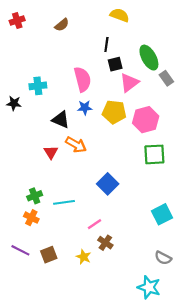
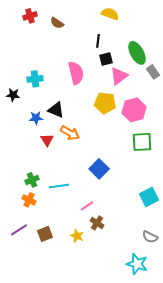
red cross: (17, 21) -> (30, 16), moved
brown semicircle: (62, 25) -> (57, 23), turned 72
blue star: (85, 108) -> (36, 118), moved
purple line: (20, 250) -> (19, 230), turned -60

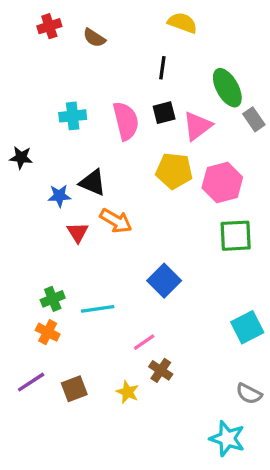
black square: (106, 59) -> (164, 113), moved
cyan cross: (35, 79) -> (73, 116), moved

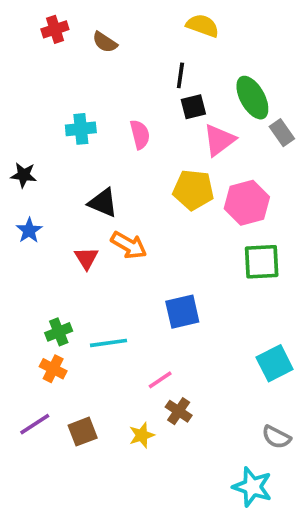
black square: (164, 113) -> (193, 107), moved
pink semicircle: (126, 121) -> (140, 134), size x0.7
blue star: (59, 196) -> (29, 230), moved, turned -30
blue square: (164, 281) -> (182, 312), turned 32
yellow star: (128, 392) -> (142, 435), turned 30

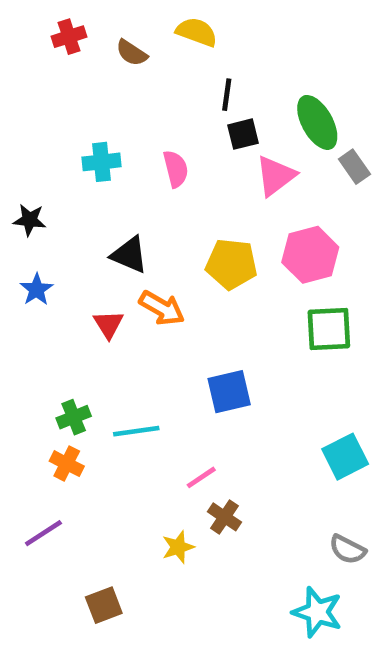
yellow semicircle: (203, 26) -> (197, 32), moved
yellow pentagon: (193, 190) -> (231, 264), moved
brown square: (83, 432) -> (104, 605), moved

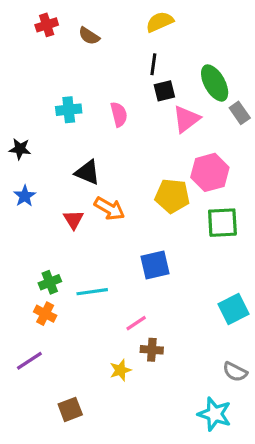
yellow semicircle: (197, 32) -> (160, 22), moved, turned -44
yellow pentagon: (231, 264) -> (172, 196), moved
brown cross: (224, 517) -> (152, 350), turned -30

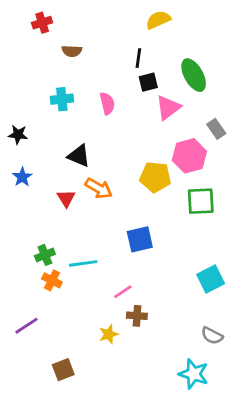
yellow semicircle: (160, 22) -> (158, 20), moved
brown semicircle: (89, 36) -> (72, 51), moved, turned -30
gray rectangle: (240, 113) -> (216, 129), moved
orange cross: (45, 314) -> (52, 280), moved

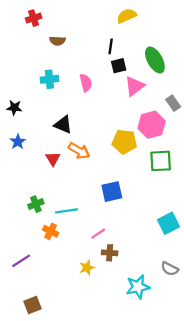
orange cross: (52, 280) -> (51, 231), moved
brown square: (63, 370) -> (32, 305), moved
cyan star: (194, 374) -> (138, 287), moved, turned -30

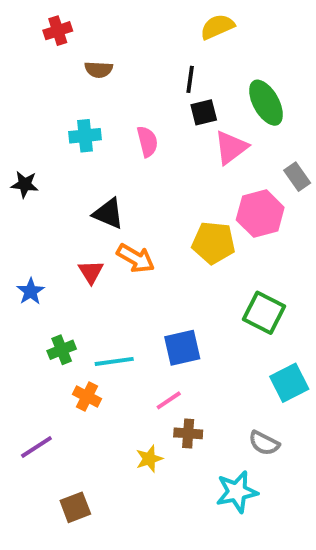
blue star: (18, 142) -> (31, 291), moved
green square: (161, 161) -> (264, 313), moved, turned 30
blue square: (112, 192) -> (182, 348), moved
gray semicircle: (170, 269) -> (264, 443), moved
brown square: (32, 305) -> (75, 507), moved

